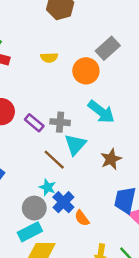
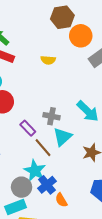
orange circle: (86, 71) -> (81, 36), moved
purple rectangle: (34, 123) -> (28, 128), moved
cyan star: (48, 187) -> (35, 171), size x1.5

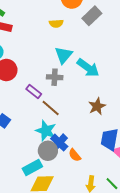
yellow semicircle: (48, 60) -> (56, 23), moved
cyan triangle: (62, 137) -> (63, 55), moved
gray circle: (22, 187) -> (48, 151), moved

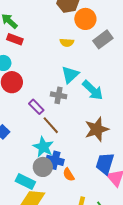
brown star: (97, 106) -> (97, 129), size x1.4
blue cross: (59, 143) -> (55, 160), turned -36
cyan rectangle: (32, 167) -> (25, 182), turned 48

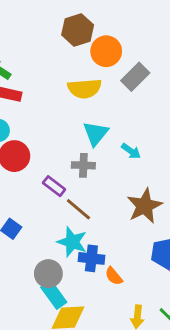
yellow semicircle: (67, 43) -> (85, 88), size x1.6
cyan arrow: (93, 90) -> (131, 151), size x0.6
gray circle: (43, 167) -> (48, 274), moved
cyan rectangle: (25, 182) -> (54, 295), turned 36

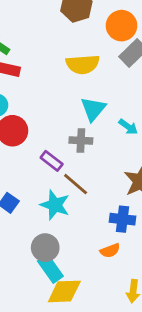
orange circle: (106, 51) -> (121, 26), moved
cyan star: (72, 242) -> (55, 205), moved
blue cross: (91, 258) -> (122, 219), moved
orange semicircle: (114, 276) -> (110, 251), turned -72

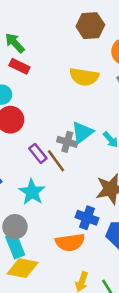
cyan triangle: (93, 109) -> (82, 132), moved
brown line: (76, 184) -> (56, 161), moved
orange semicircle: (110, 251) -> (70, 242), size x1.6

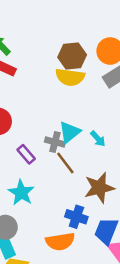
brown hexagon: (90, 26) -> (72, 56), moved
brown line: (56, 161) -> (65, 163), moved

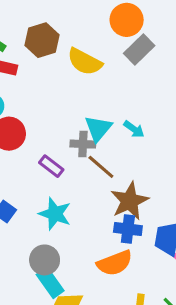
brown hexagon: (72, 56) -> (42, 40), moved
yellow semicircle: (70, 77) -> (85, 62), turned 32
brown star: (99, 188) -> (130, 201), moved

